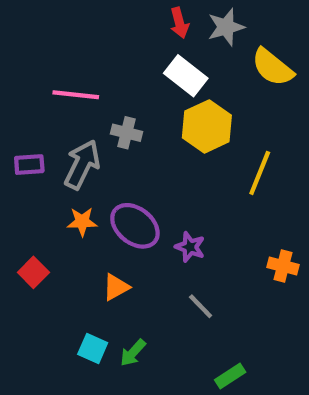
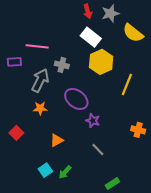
purple rectangle: (29, 165) -> (14, 62), moved
purple ellipse: (135, 226) -> (76, 99), moved
cyan square: (93, 348) -> (45, 170), turned 32

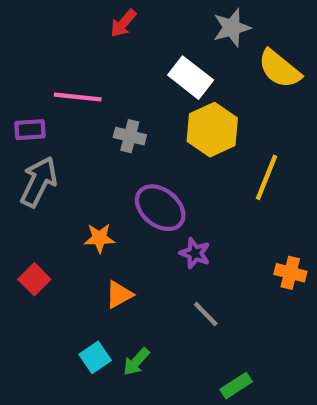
red arrow: (88, 11) -> (123, 23), moved, turned 56
gray arrow: (40, 80) -> (39, 182), moved
orange star: (40, 108) -> (99, 238), moved

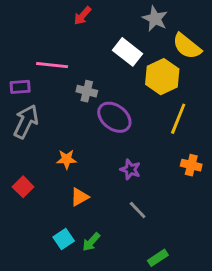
gray star: (232, 28) -> (155, 19), turned -30
yellow hexagon: (212, 130) -> (162, 77), moved
purple ellipse: (160, 208) -> (114, 117), moved
orange cross: (290, 273) -> (191, 165), moved

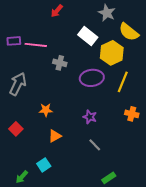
purple rectangle: (20, 87) -> (14, 41), moved
purple ellipse: (114, 117) -> (92, 78), moved, turned -45
green arrow: (91, 242) -> (22, 177), moved

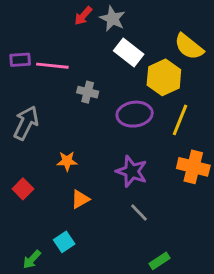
gray star: (107, 13) -> (113, 19), moved
orange cross: (132, 114) -> (193, 167), size x1.5
purple star: (90, 117) -> (132, 171), size x1.5

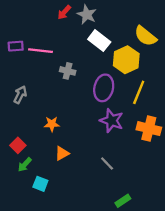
purple ellipse: (135, 114) -> (104, 88), turned -70
gray arrow: (26, 123) -> (20, 95), size x0.7
purple star: (132, 171) -> (112, 121), moved
cyan square: (64, 242) -> (40, 184), moved, turned -35
green arrow: (32, 259) -> (25, 165), moved

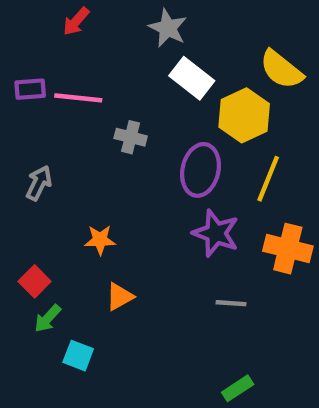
red arrow: (64, 12) -> (76, 21), moved
gray line: (107, 163) -> (231, 303), moved, turned -42

